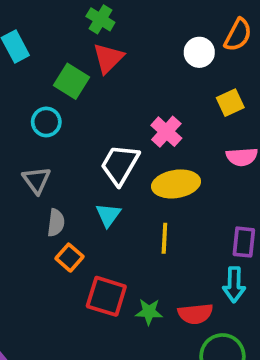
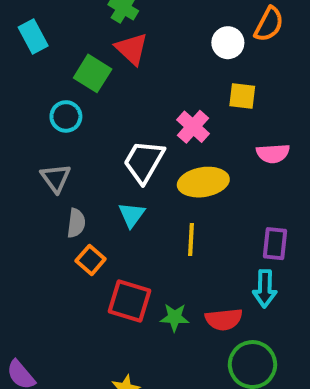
red triangle: (108, 58) -> (132, 49), turned -32
yellow square: (230, 103) -> (242, 96), moved, turned 32

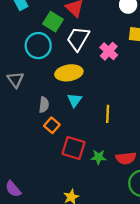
cyan circle: (66, 116) -> (38, 46), size x1.5
white trapezoid: (144, 162) -> (78, 39), moved
gray triangle: (56, 178) -> (15, 80), moved
yellow ellipse: (203, 182) -> (69, 73), moved

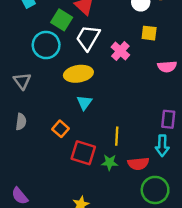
gray semicircle: (44, 105) -> (21, 122), moved
yellow line: (108, 114) -> (117, 136), moved

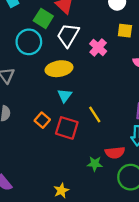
yellow line: (117, 136) -> (95, 115), moved, turned -36
red square: (83, 153) -> (67, 128), moved
green star: (110, 162) -> (95, 164), moved

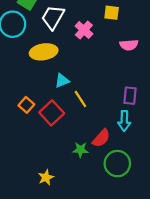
cyan triangle: (65, 96) -> (62, 81), moved, turned 32
red square: (67, 128) -> (52, 113), turned 30
red semicircle: (115, 153) -> (101, 138), turned -42

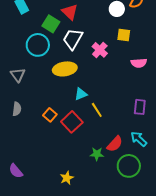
cyan arrow: (124, 121) -> (139, 139), moved, turned 132

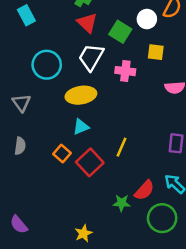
green square: (51, 24) -> (120, 32), moved
pink cross: (100, 50) -> (125, 71), turned -35
cyan triangle: (81, 94) -> (81, 127), moved
yellow line: (97, 110) -> (122, 147), turned 56

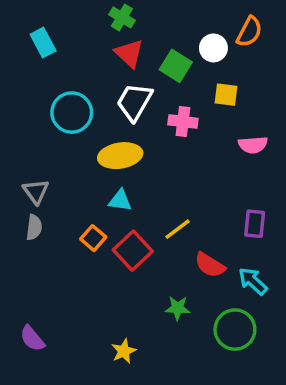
gray triangle: (21, 103) -> (36, 191), moved
cyan triangle: (81, 127) -> (120, 200), turned 30
yellow line: (122, 147) -> (178, 229), turned 30
red semicircle: (144, 190) -> (210, 265), moved, turned 80

